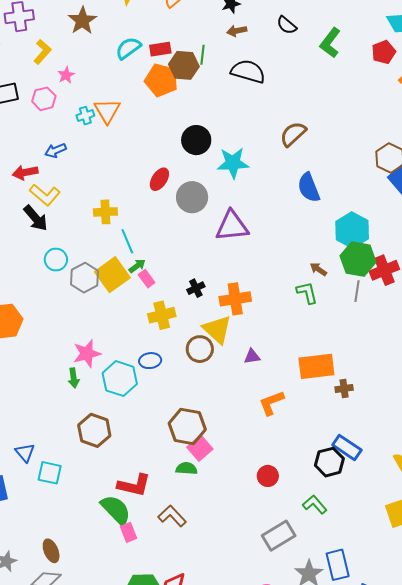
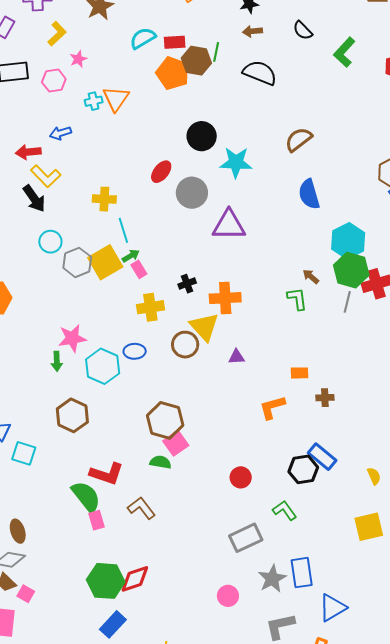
orange rectangle: (316, 366) -> (300, 373), size x0.5
orange L-shape: (272, 403) -> (272, 407), moved

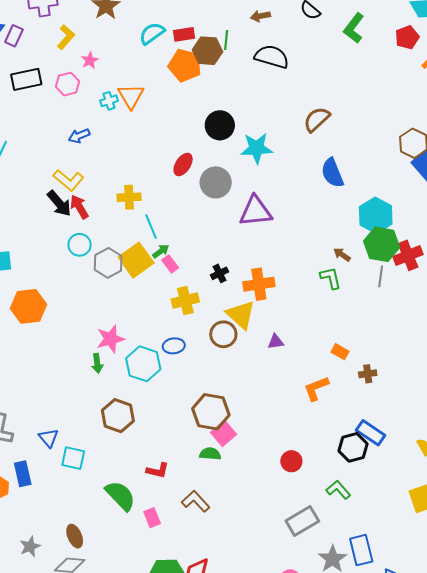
red arrow: (28, 152) -> (79, 207), moved, turned 70
orange rectangle: (300, 373) -> (340, 352), turned 36
red L-shape: (107, 474) -> (158, 470), size x0.7
green semicircle: (86, 496) -> (120, 496), moved

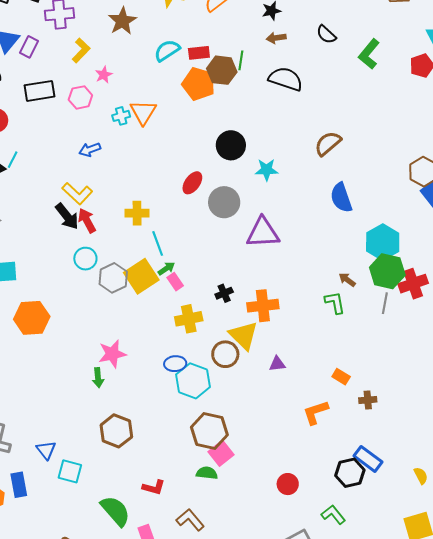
cyan star: (257, 148) -> (267, 170), size x0.7
cyan hexagon: (143, 364) -> (193, 381), moved

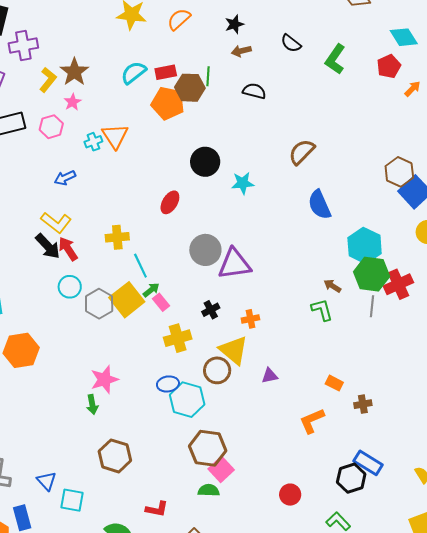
brown star: (122, 21) -> (74, 72), moved
black semicircle: (286, 79) -> (254, 91), size x0.7
gray circle: (224, 202) -> (205, 250), moved
purple triangle: (263, 233) -> (235, 264), moved
orange cross: (263, 306) -> (250, 319), size x0.6

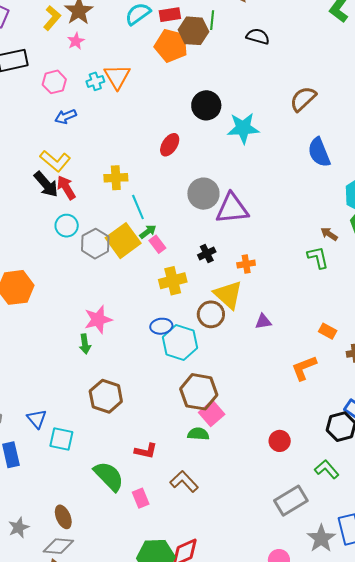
pink hexagon: (51, 127) -> (54, 82), moved
cyan star: (243, 183) -> (243, 128), size x1.4

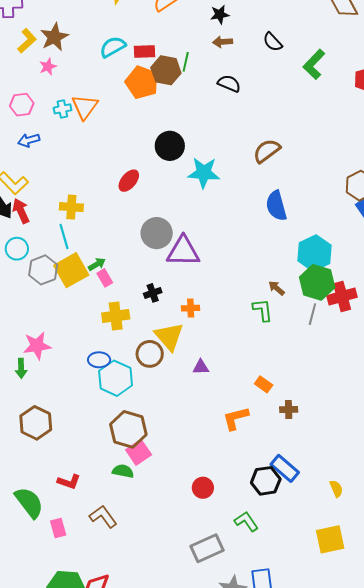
cyan line: (138, 207) -> (64, 236), moved

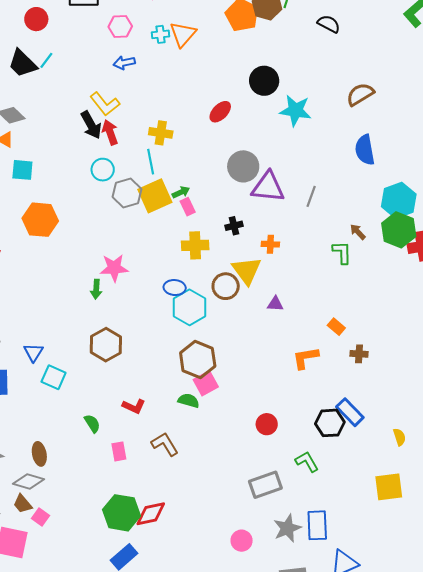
gray line: (312, 314) -> (311, 196), moved
green semicircle: (29, 503) -> (92, 423), size x0.6

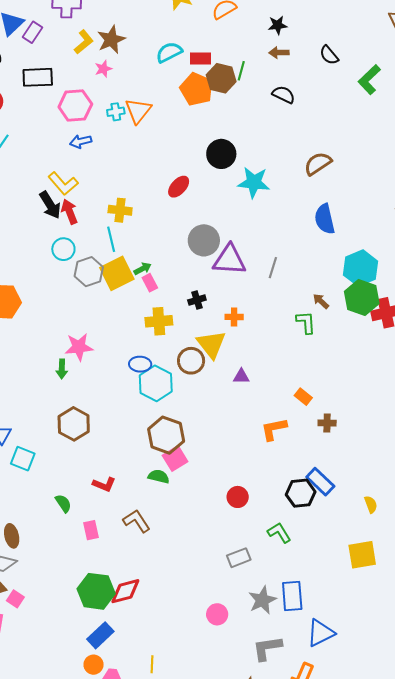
pink hexagon: (120, 26) -> (75, 105), size x1.4
gray rectangle: (265, 485) -> (239, 558), size x0.7

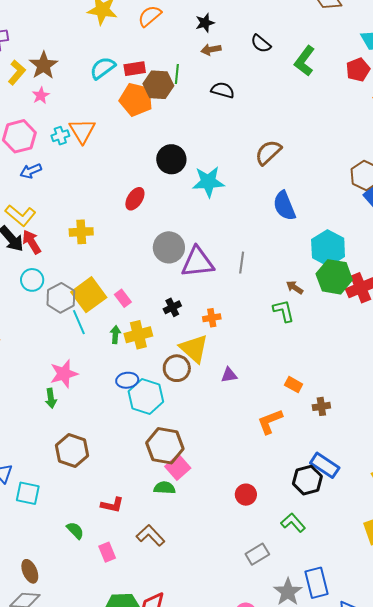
cyan line: (111, 239) -> (79, 322), moved
green arrow: (143, 269) -> (115, 335), moved, turned -48

